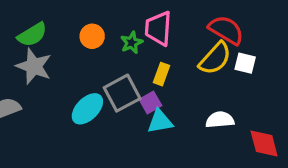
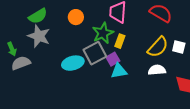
green star: (132, 43) -> (103, 33), moved, size x1.5
yellow semicircle: (215, 58) -> (158, 47), moved
white square: (245, 63) -> (179, 47), moved
cyan ellipse: (87, 109) -> (73, 63), turned 30

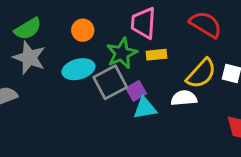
yellow rectangle: (120, 41) -> (156, 55), moved, turned 64
cyan ellipse: (73, 63) -> (78, 69), moved
white semicircle: (157, 70) -> (184, 98), moved

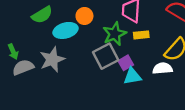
gray star: (29, 58) -> (52, 59), moved, turned 30
cyan ellipse: (78, 69) -> (65, 30), moved

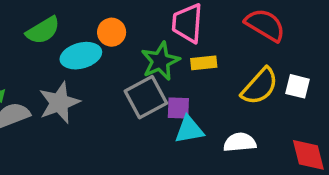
purple square: (126, 63) -> (178, 108), turned 32
white semicircle: (162, 68) -> (240, 142), moved

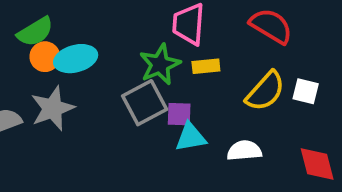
orange circle: (112, 32) -> (45, 57), moved

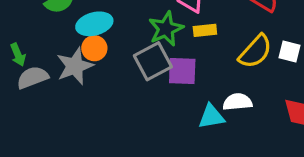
orange circle: (45, 57) -> (94, 48), moved
purple square: (179, 114) -> (182, 71), size x1.4
cyan triangle: (191, 137) -> (211, 117), moved

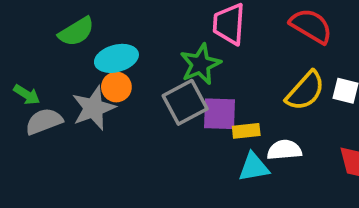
yellow rectangle: (205, 30) -> (246, 131), moved
green arrow: (18, 55) -> (27, 95), turned -35

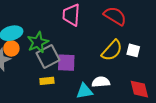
green star: (200, 64) -> (38, 42), moved
yellow rectangle: (246, 131) -> (47, 81), moved

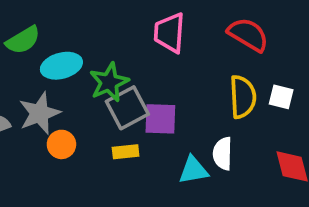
orange circle: (11, 48) -> (61, 144), moved
yellow semicircle: (112, 50) -> (243, 97), turned -45
white semicircle: (101, 82) -> (223, 154), turned -84

